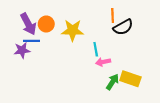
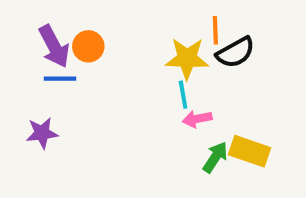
yellow star: (73, 30) -> (187, 58), moved
purple star: (22, 50) -> (42, 133), moved

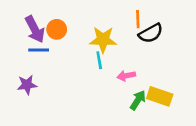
yellow star: (187, 58) -> (103, 40), moved
cyan line: (183, 95) -> (99, 60), moved

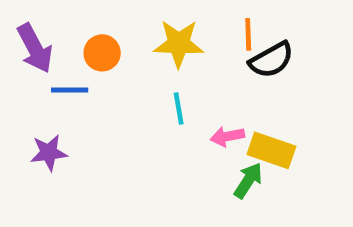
purple arrow: (35, 29) -> (35, 48), moved
yellow star: (103, 40) -> (179, 44), moved
yellow rectangle: (160, 96) -> (271, 150), moved

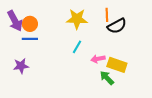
orange circle: (102, 53) -> (30, 24), moved
cyan line: (179, 109) -> (77, 47), turned 40
green arrow: (248, 180) -> (107, 78), turned -77

